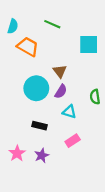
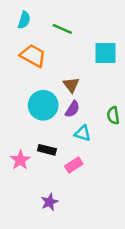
cyan semicircle: (13, 26) -> (24, 20), moved
pink rectangle: (73, 141) -> (74, 165), moved
pink star: (17, 153) -> (20, 160), moved
purple star: (42, 155) -> (50, 202), moved

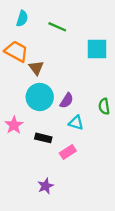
orange trapezoid: (33, 56) -> (16, 51), moved
brown triangle: (71, 85) -> (36, 68), moved
pink star: (20, 160) -> (14, 125), moved

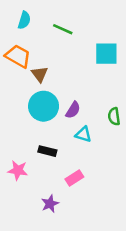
pink star: (14, 125) -> (18, 170), moved, turned -30
pink rectangle: (68, 152) -> (74, 178), moved

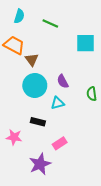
purple semicircle: (73, 110) -> (63, 81), moved, turned 120
cyan triangle: (83, 134) -> (58, 103), moved, turned -32
purple star: (50, 204) -> (40, 164), size x1.5

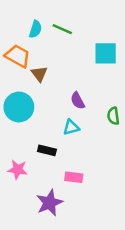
cyan semicircle: (19, 16) -> (35, 29), moved
cyan circle: (35, 85) -> (19, 107), moved
pink rectangle: (60, 143) -> (74, 177), turned 40

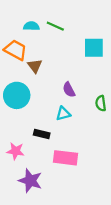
cyan semicircle: (35, 29) -> (31, 26), turned -105
pink rectangle: (74, 177) -> (66, 158), size x1.5
purple star: (49, 203) -> (30, 181), moved, turned -30

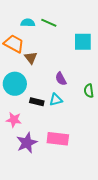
black rectangle: (42, 134) -> (37, 102), moved
pink star: (16, 151) -> (14, 120), moved
purple star: (30, 181) -> (27, 143), moved, turned 30

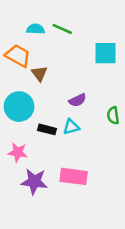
purple semicircle: (61, 79) -> (78, 100), turned -88
purple star: (27, 143) -> (34, 182), turned 30

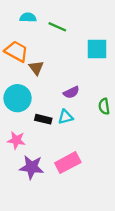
cyan semicircle: (36, 29) -> (28, 17), moved
pink rectangle: (74, 176) -> (68, 163), turned -35

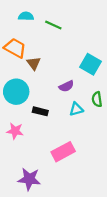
cyan square: (97, 49) -> (90, 64), moved, turned 30
cyan triangle: (65, 117) -> (76, 109), moved
purple star: (32, 167) -> (29, 179), moved

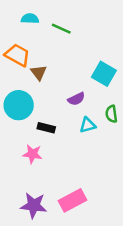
pink star: (15, 131) -> (32, 154), moved
pink rectangle: (63, 152) -> (73, 200), moved

